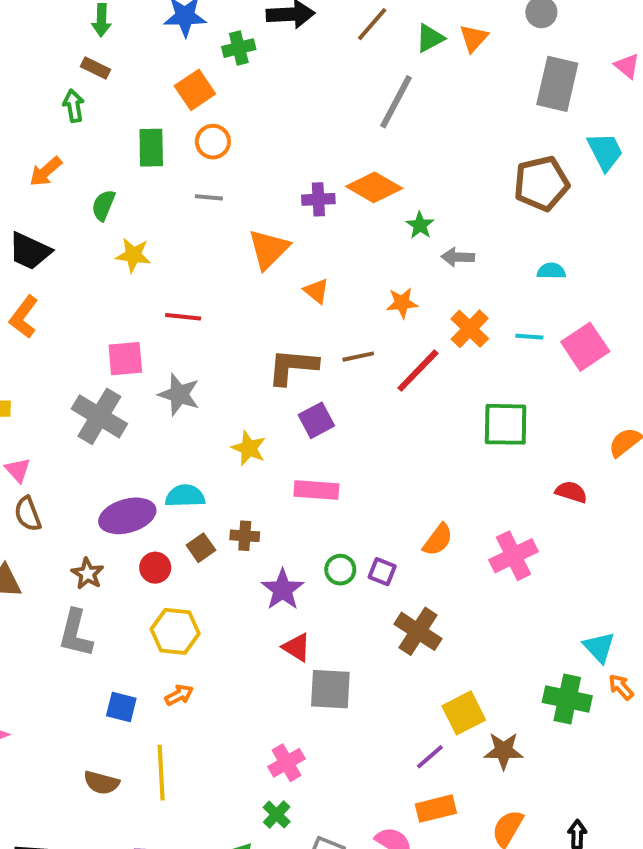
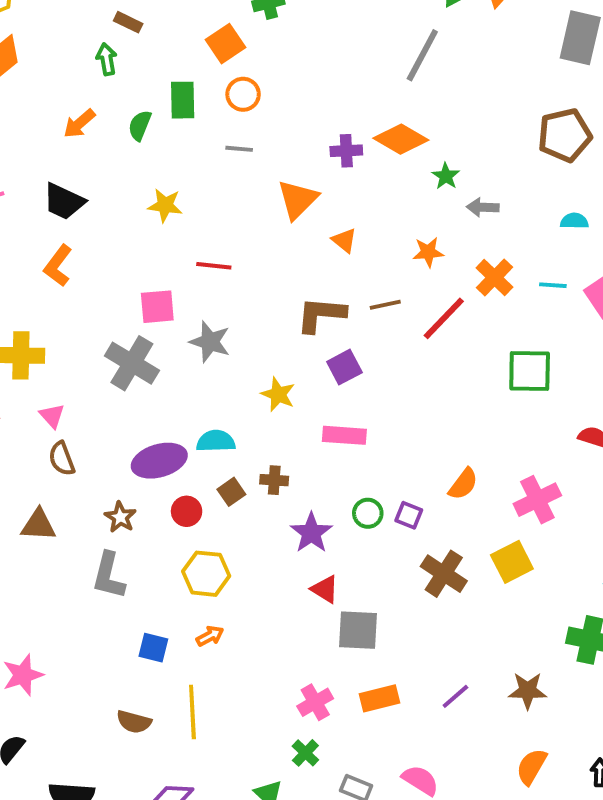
green semicircle: (103, 205) -> (140, 125), moved
yellow square: (464, 713) -> (512, 562), moved
orange rectangle: (436, 809) -> (379, 698), moved

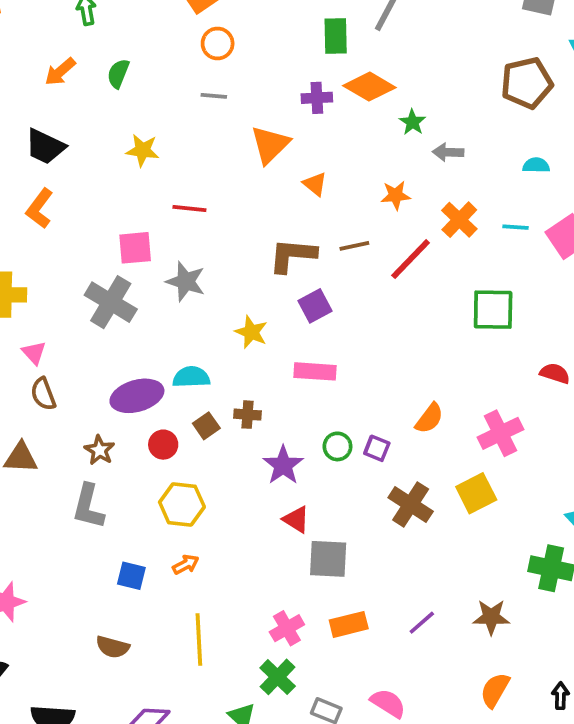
green rectangle: (183, 100) -> (336, 36), moved
yellow line: (192, 712) -> (199, 639), moved
green cross: (305, 753) -> (278, 677), size x1.4

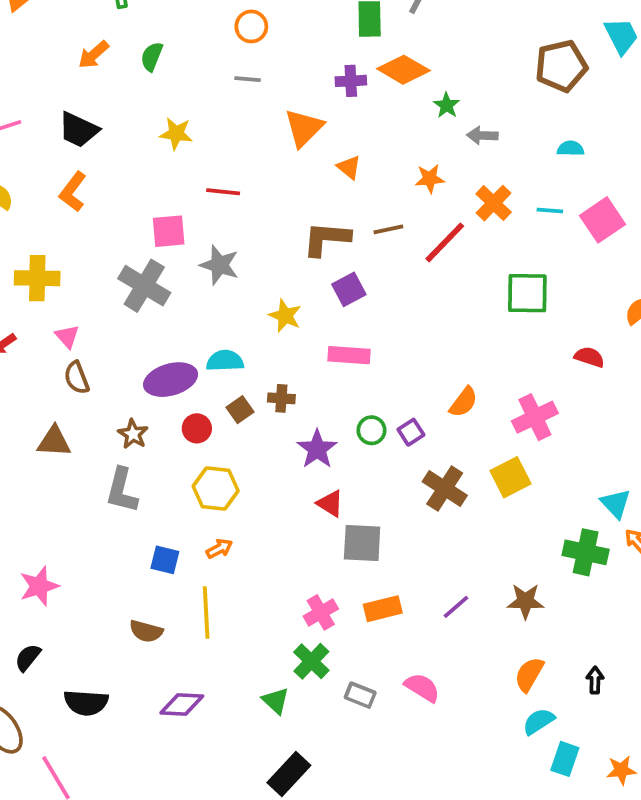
purple square: (377, 448) -> (411, 432), turned 35
yellow line: (199, 639) -> (206, 612), moved

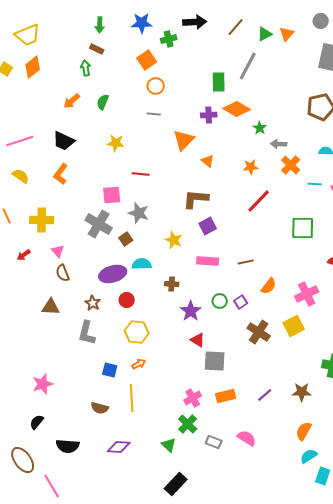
orange cross: (494, 203) -> (291, 165), moved
brown line: (388, 229) -> (246, 262), moved
brown square: (240, 410) -> (126, 239), moved

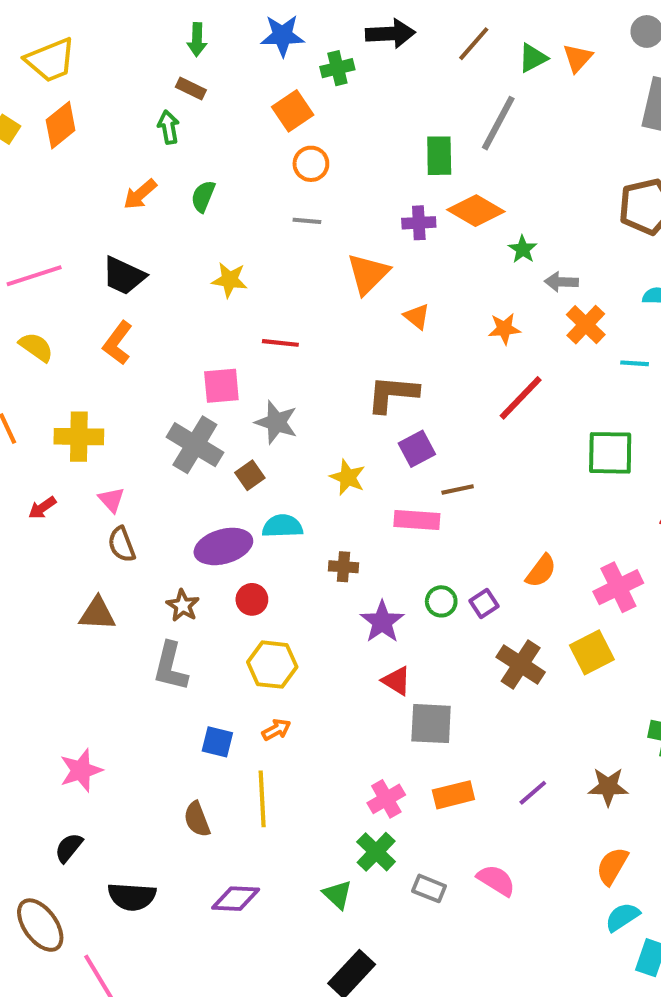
brown line: (246, 262) -> (458, 489), moved
brown semicircle: (100, 408) -> (197, 819), turned 54

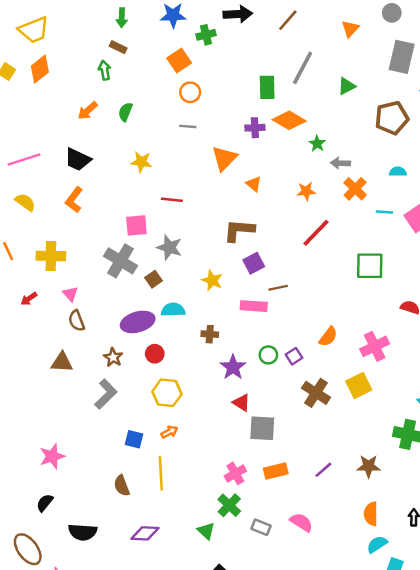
green triangle: (533, 58) -> (347, 86), moved
gray L-shape: (171, 667) -> (106, 394), turned -148
orange semicircle: (612, 866) -> (371, 514), turned -30

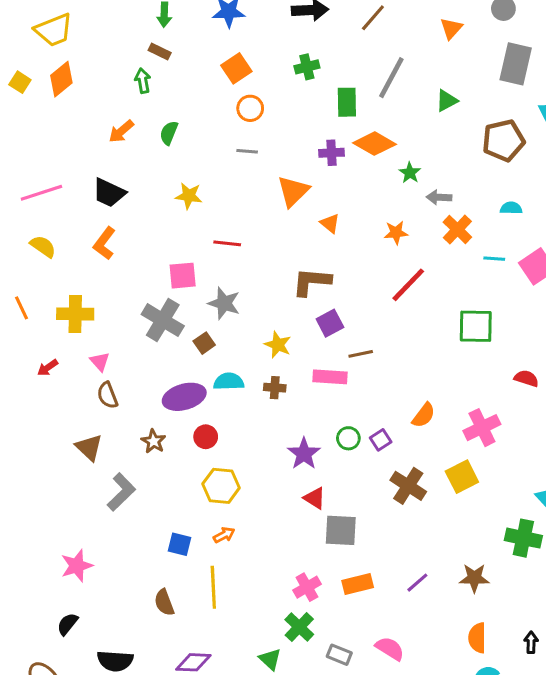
green cross: (206, 35) -> (307, 67), moved
brown cross: (210, 334) -> (275, 388), moved
brown triangle: (62, 362) -> (89, 447), turned 40
gray L-shape: (106, 394) -> (121, 492), moved

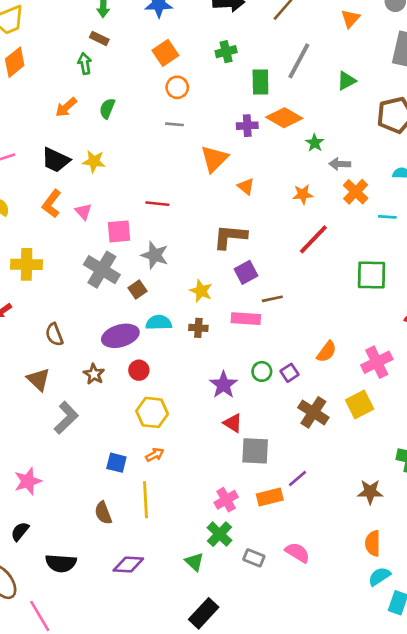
yellow star: (189, 196) -> (94, 161), moved
pink triangle: (100, 362) -> (83, 212), moved
purple line: (417, 583) -> (297, 479), moved

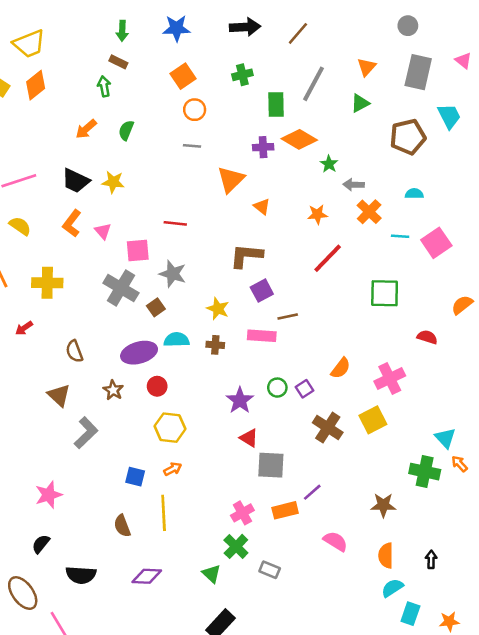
orange triangle: (350, 19) -> (366, 67), moved
pink semicircle: (297, 553) -> (335, 541), moved

